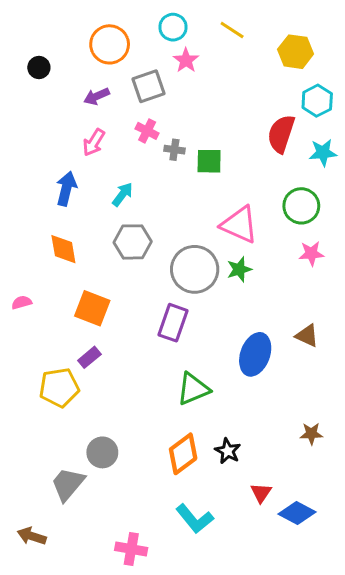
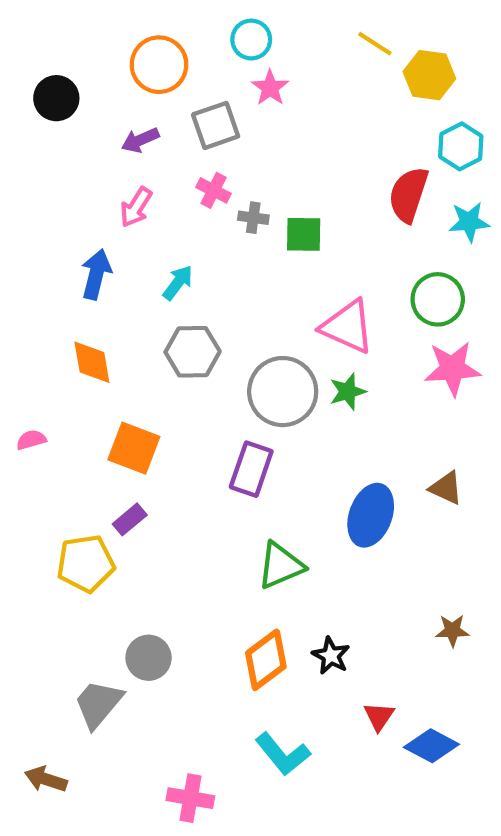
yellow line: (232, 30) -> (375, 44), moved
black circle: (39, 67) -> (56, 98), size x1.4
pink star: (311, 253) -> (452, 369), size x1.5

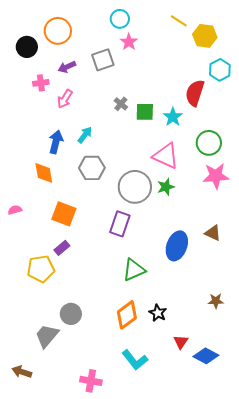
orange circle: (159, 65) -> (58, 31), moved
pink cross: (213, 190) -> (41, 83), moved, turned -35
gray cross: (253, 218) -> (121, 104), turned 32
cyan star: (469, 222) -> (173, 117), moved, turned -30
blue arrow: (96, 274) -> (56, 142), moved

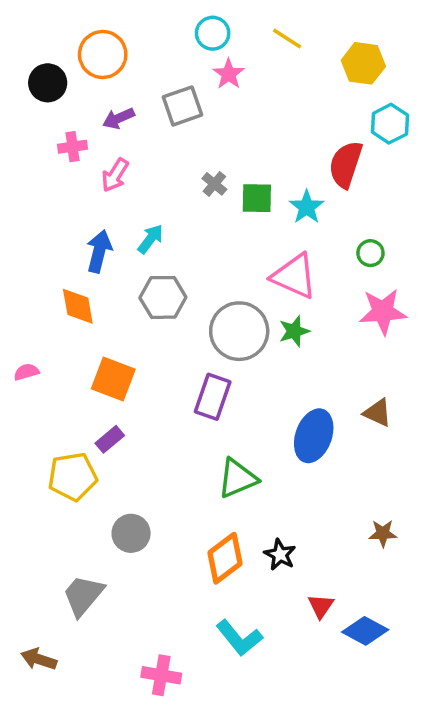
yellow line: (179, 21) -> (287, 39), moved
green circle: (209, 143) -> (370, 253), size x0.6
gray circle: (71, 314) -> (131, 533), moved

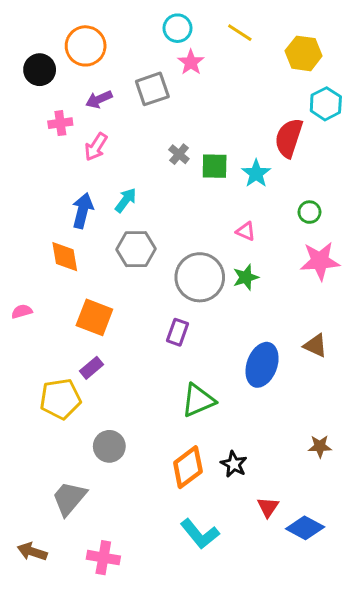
pink triangle: (294, 276) -> (246, 231), size x0.5
purple rectangle: (213, 397) -> (178, 332), size x0.7
pink cross: (161, 675) -> (103, 558), moved

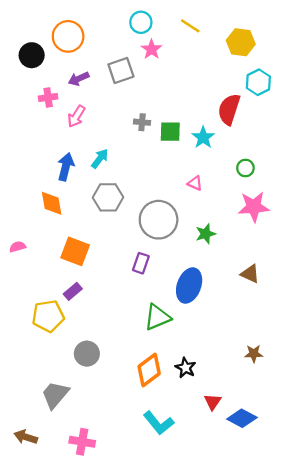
gray cross: (179, 154) -> (142, 122), turned -35
green star: (246, 277) -> (206, 234), moved
blue ellipse: (262, 365) -> (189, 285), moved

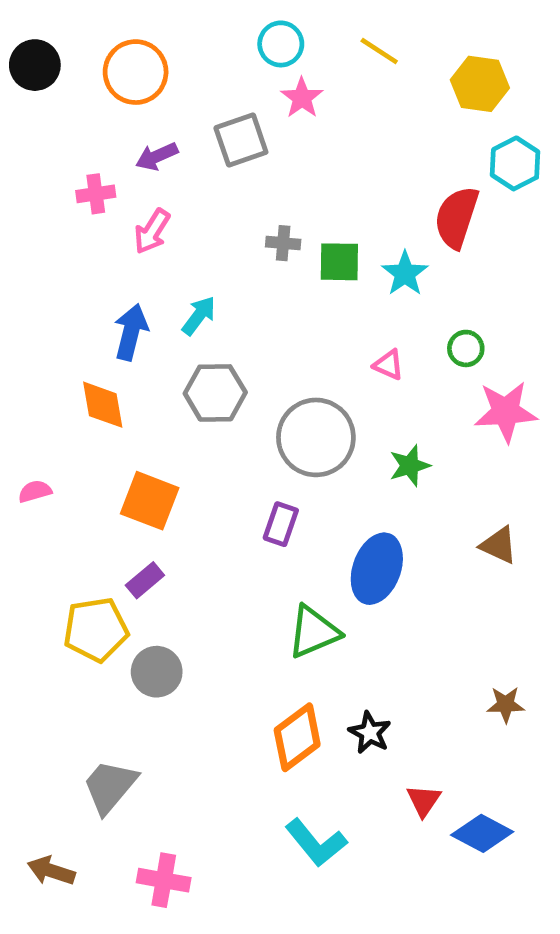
black circle: (32, 55) -> (35, 65), moved
green circle: (245, 168) -> (466, 348), moved
gray circle: (87, 354) -> (157, 672), moved

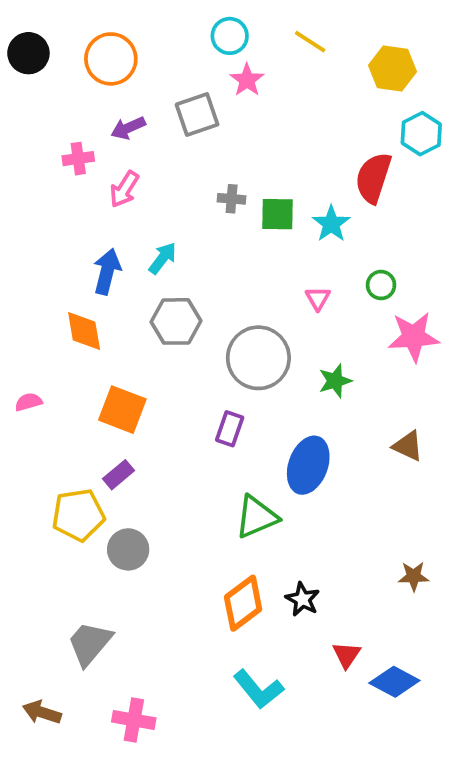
pink triangle: (389, 365) -> (318, 298), turned 36

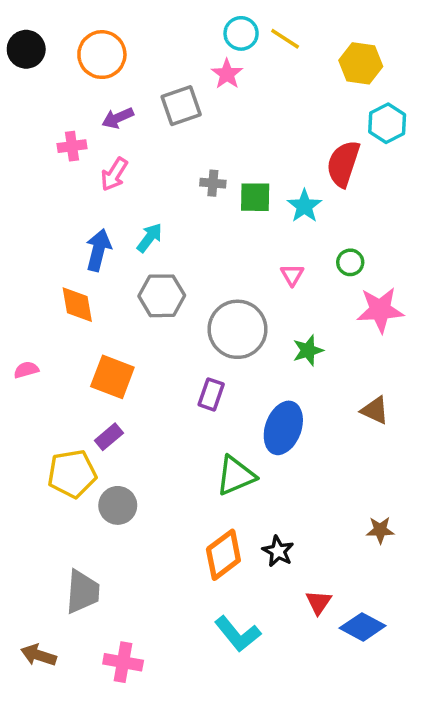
cyan circle: (230, 36) -> (241, 33), moved
gray trapezoid: (90, 643) -> (83, 592), turned 144

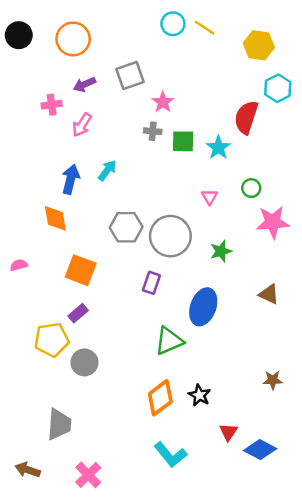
pink star: (227, 74) -> (163, 102), moved
gray hexagon: (162, 296) -> (126, 227), moved
pink cross: (123, 662) -> (88, 475), turned 36

